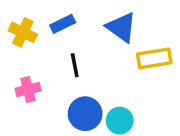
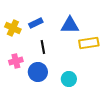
blue triangle: (121, 27) -> (70, 25), turned -36
blue circle: (85, 114) -> (38, 72), moved

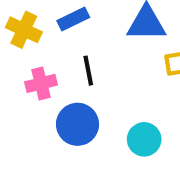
pink cross: (16, 61) -> (41, 83), moved

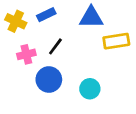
black line: (88, 71) -> (55, 46), turned 48

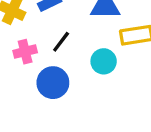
cyan circle: (90, 89) -> (104, 61), moved

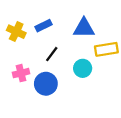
pink cross: (25, 52) -> (21, 73), moved

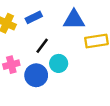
cyan circle: (83, 68) -> (59, 63), moved

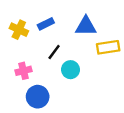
blue circle: (36, 75) -> (38, 97), moved

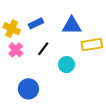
cyan circle: (70, 70) -> (66, 65), moved
pink cross: (23, 71) -> (16, 50), moved, turned -32

